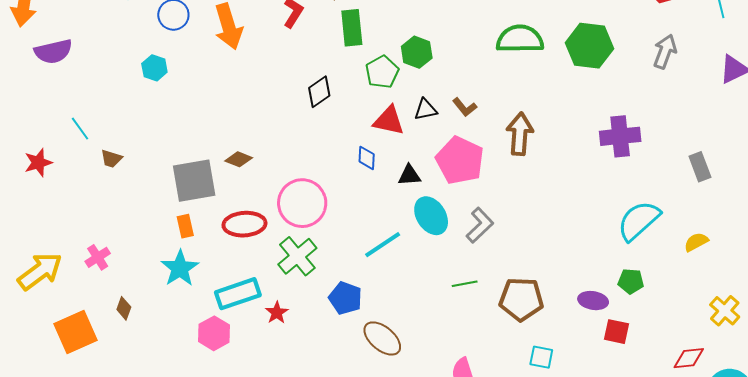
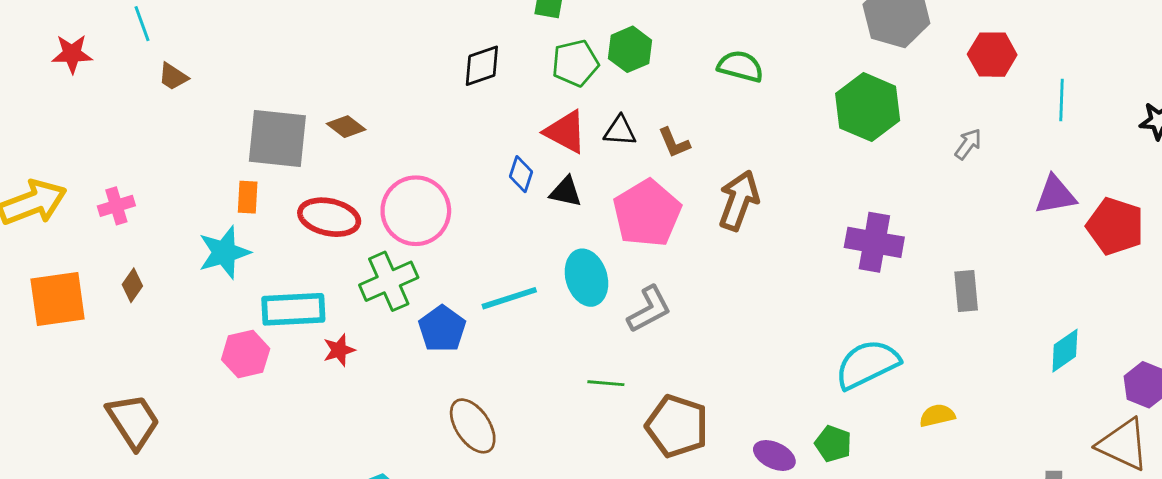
green semicircle: (520, 39) -> (740, 66), moved, size x0.7
gray arrow: (665, 51) -> (968, 144), size x0.7
gray rectangle: (700, 167) -> (966, 291), moved
black triangle: (409, 175) -> (566, 192), moved
blue pentagon: (345, 298) -> (442, 329), moved

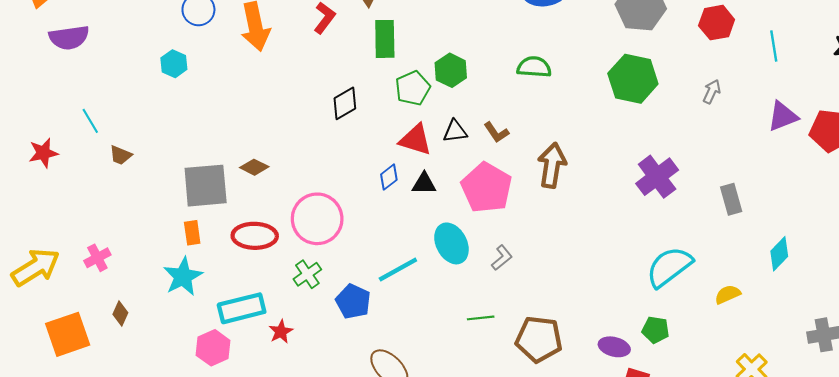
blue diamond: (521, 174) -> (389, 177), turned 45
purple cross: (874, 242) -> (657, 177), turned -36
green cross: (389, 281) -> (307, 274), size x0.7
gray L-shape: (649, 309) -> (502, 258), size x0.7
cyan diamond: (1065, 351) -> (779, 254), moved

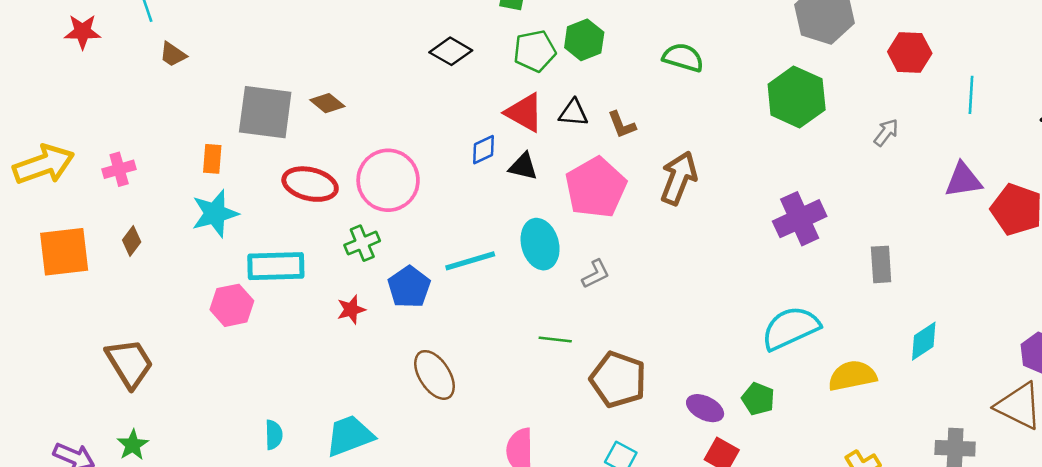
black diamond: (345, 103) -> (451, 51), turned 48
orange rectangle: (192, 233) -> (212, 159), moved
yellow semicircle: (728, 294) -> (852, 376), size x1.5
red star: (281, 332) -> (351, 310), moved

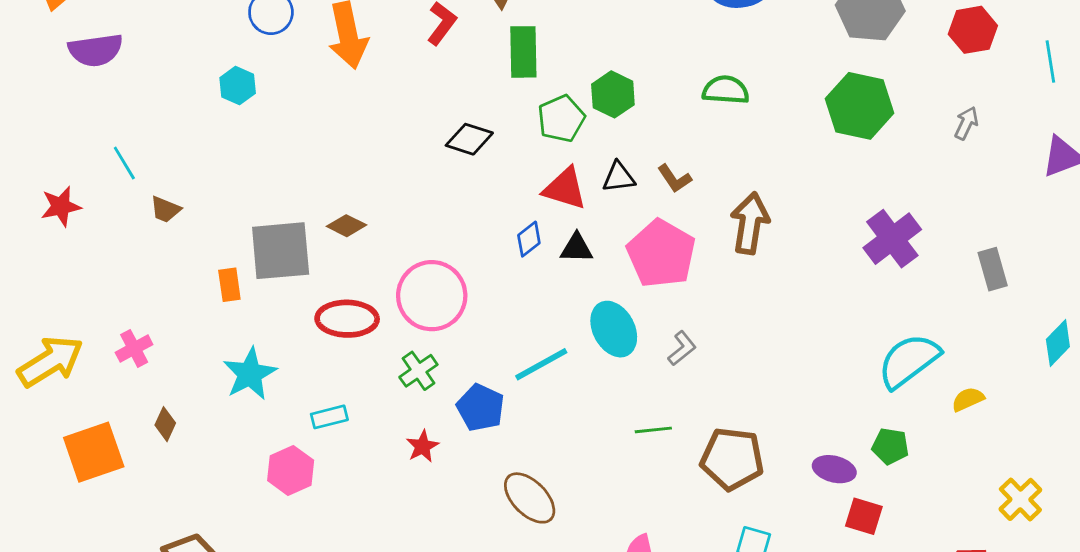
orange rectangle: (212, 159) -> (229, 285), moved
cyan rectangle: (276, 266) -> (329, 417), size x0.6
yellow semicircle: (852, 376) -> (968, 399), moved, size x0.6

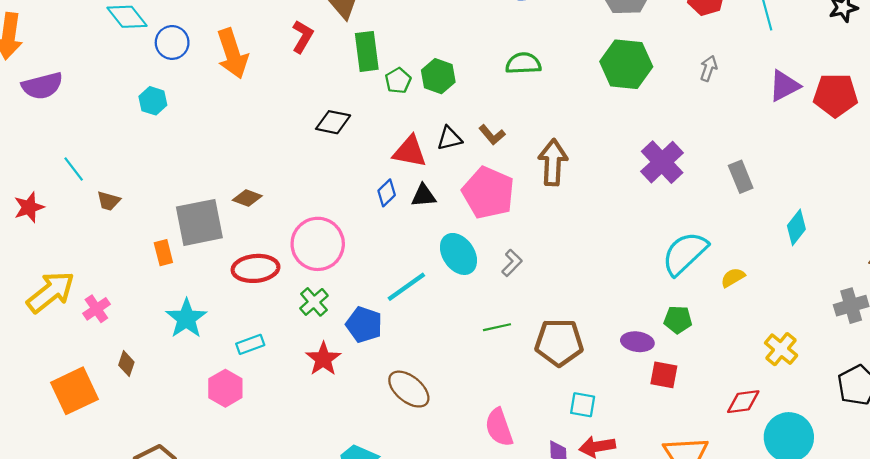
green pentagon: (561, 119) -> (398, 81), moved, size x0.7
yellow arrow: (50, 361) -> (51, 292), moved
red star: (422, 446) -> (323, 359), size x1.4

